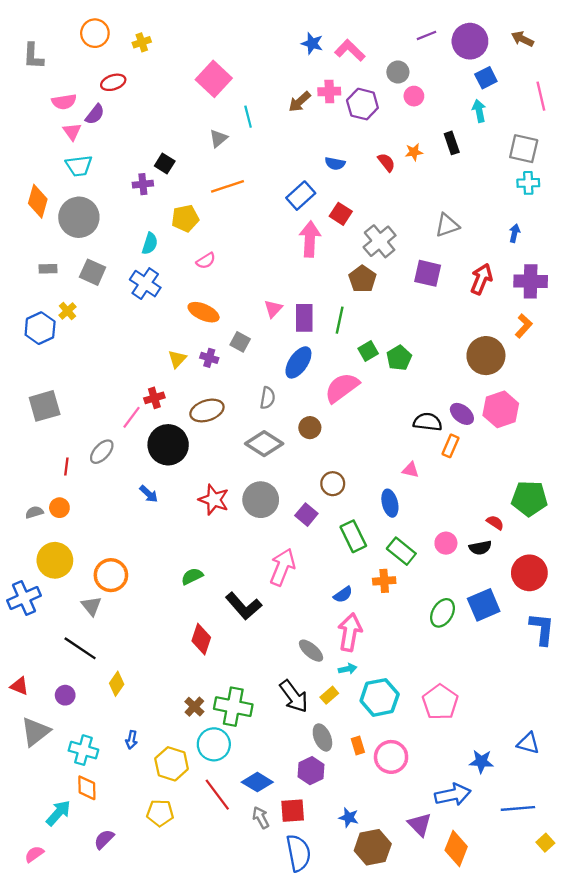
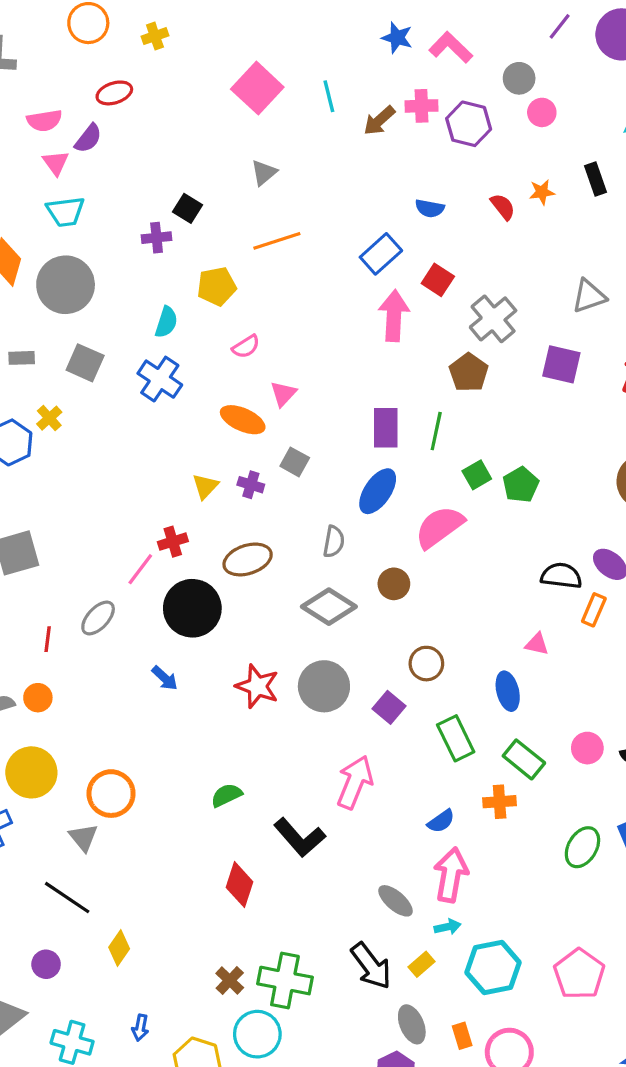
purple line: (426, 35) -> (560, 26), turned -30
cyan line: (248, 117) -> (329, 96), moved
pink triangle: (273, 309) -> (283, 394), moved

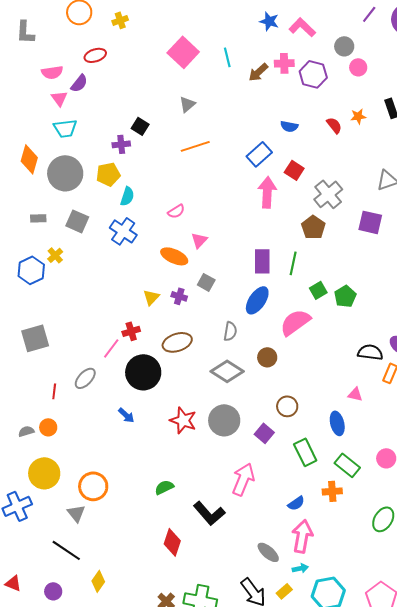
yellow pentagon: (217, 286) -> (108, 174), moved

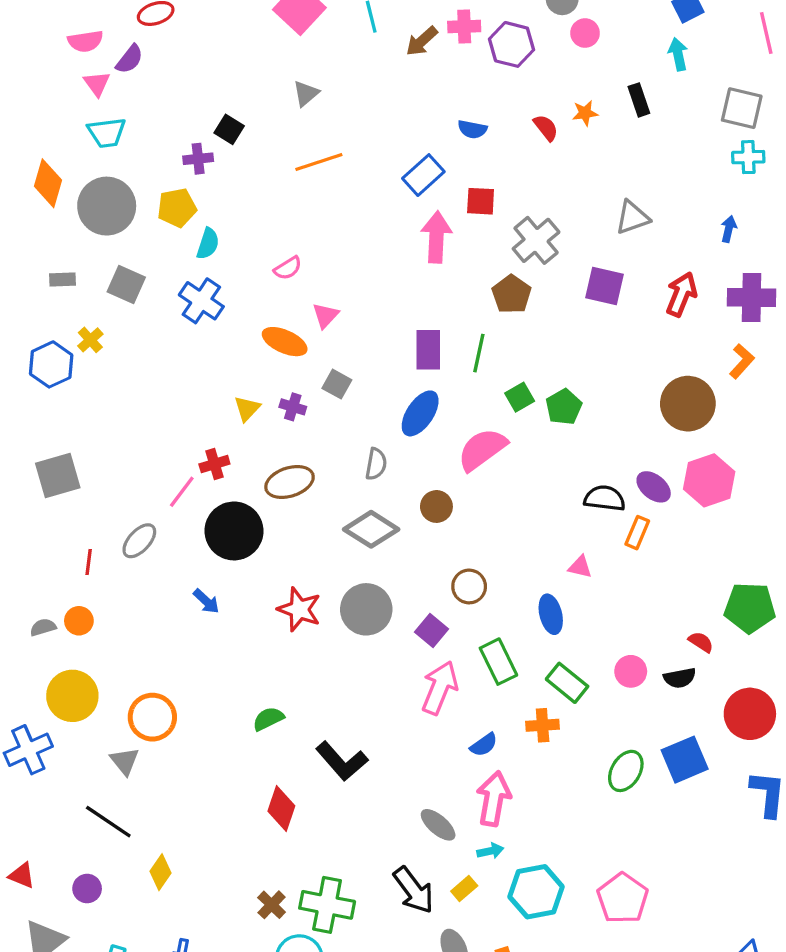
red square: (294, 170) -> (481, 201), turned -30
pink arrow: (243, 479) -> (440, 688), moved

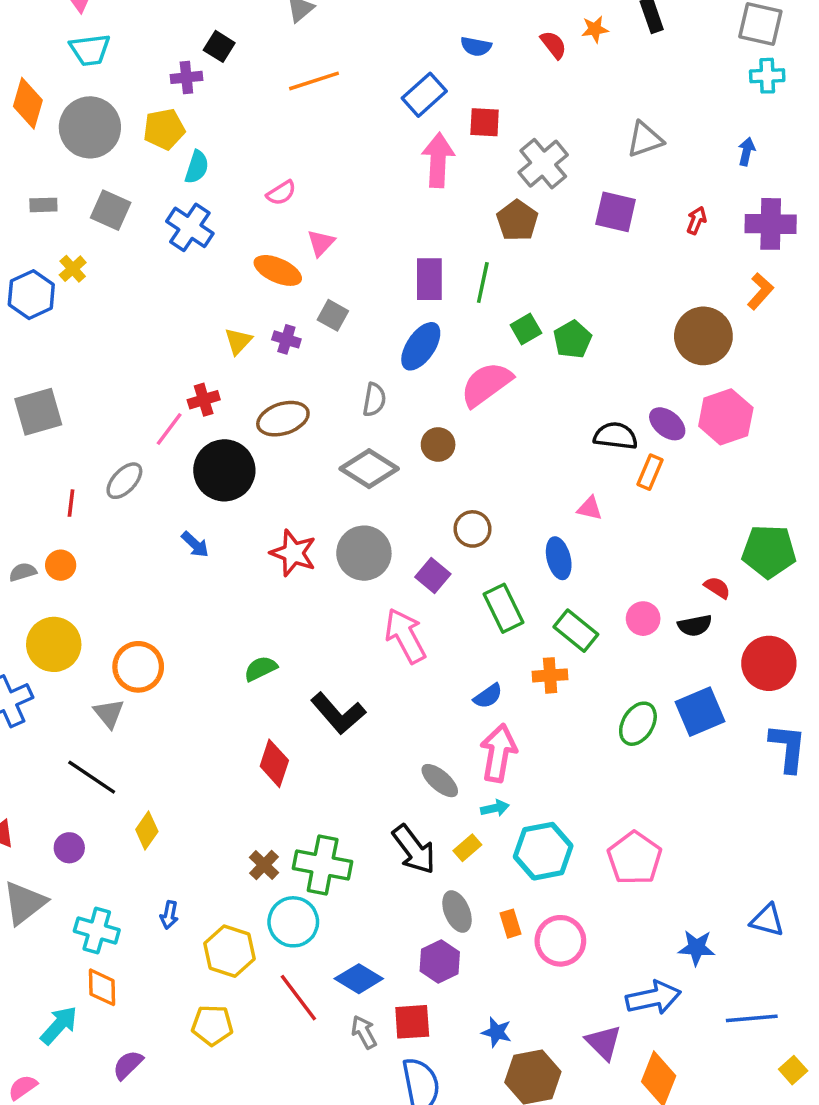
red arrow: (681, 294) -> (697, 220), size x0.6
pink arrow: (440, 688) -> (405, 636), moved, turned -50

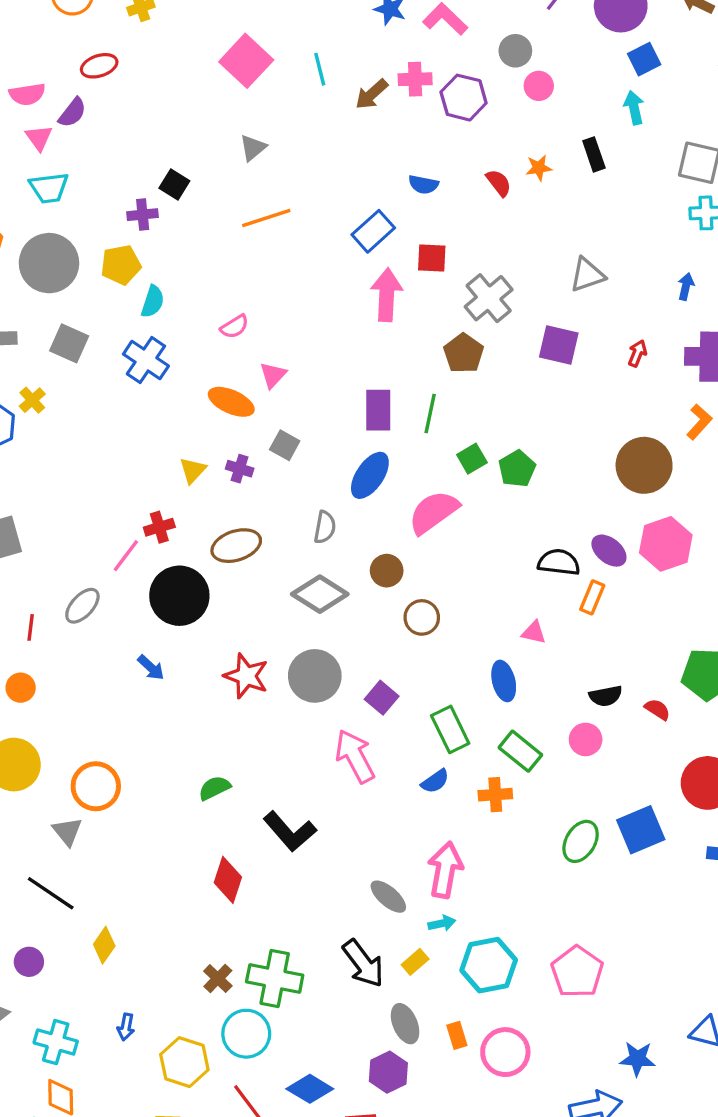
brown circle: (473, 529) -> (422, 617), moved
black semicircle: (695, 625) -> (606, 696), moved
blue semicircle: (488, 696) -> (435, 781), moved

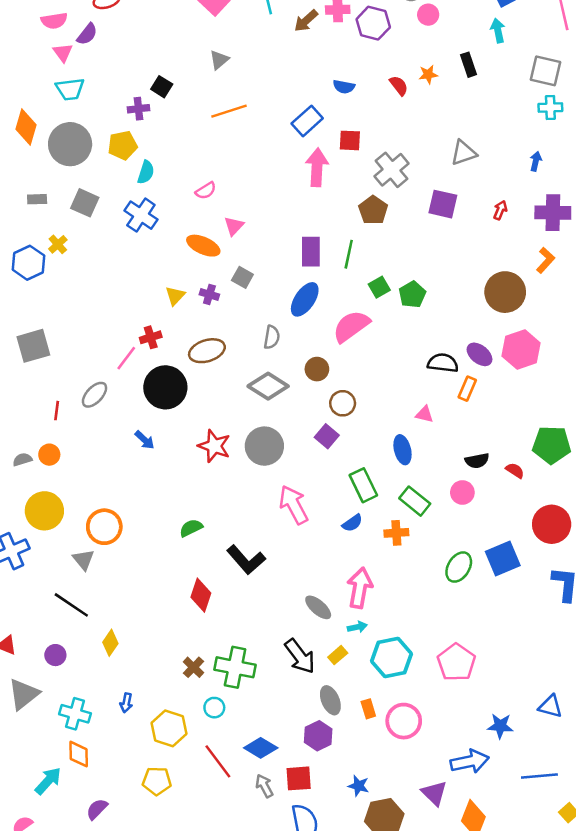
purple square: (382, 698) -> (327, 436), moved
cyan circle: (246, 1034) -> (214, 708), size x0.6

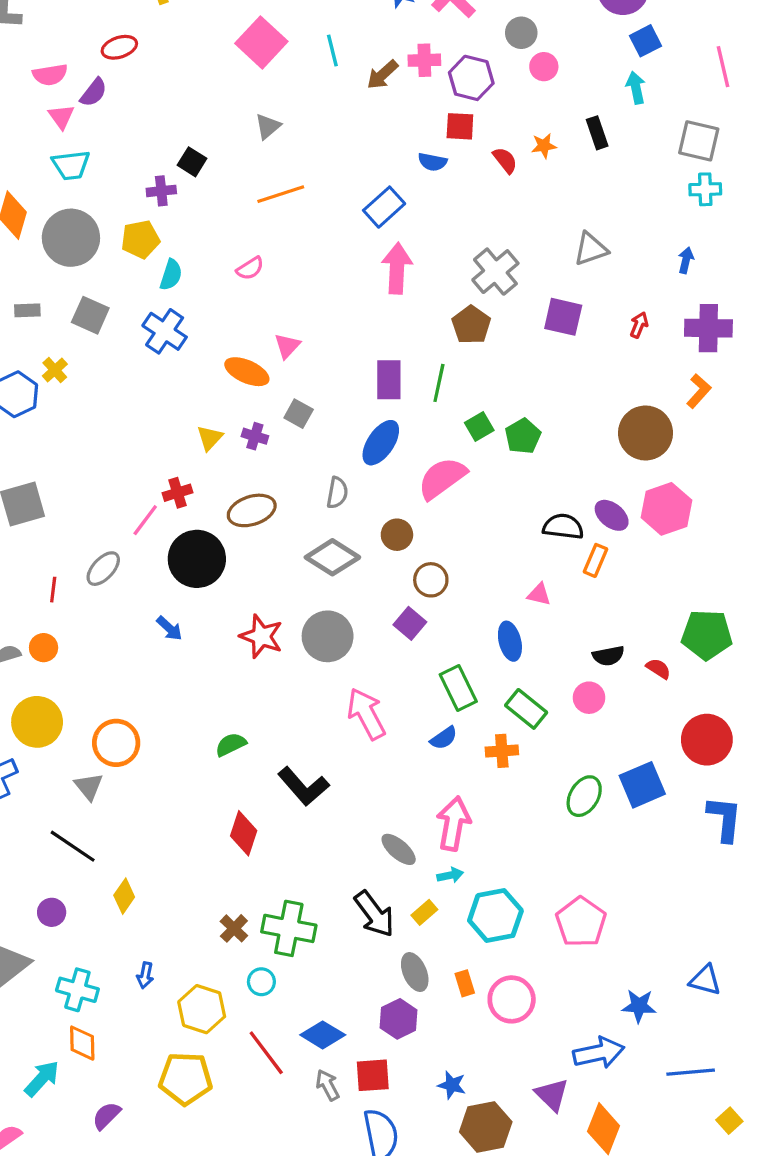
red square: (350, 140) -> (460, 126), moved
pink semicircle: (206, 191) -> (250, 268), moved
yellow pentagon: (157, 781) -> (186, 1079), size x1.4

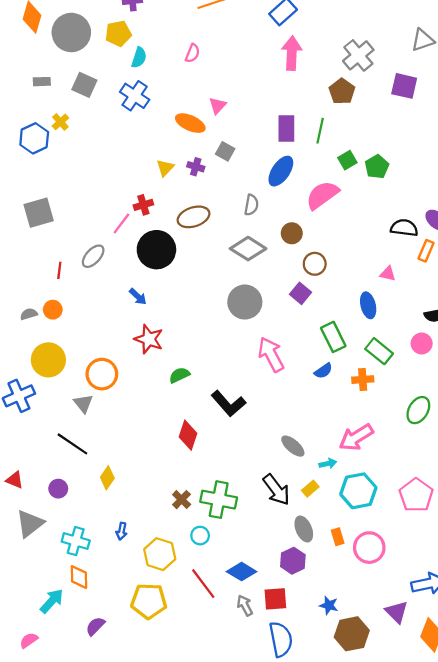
pink semicircle: (250, 268) -> (192, 53), turned -36
red star: (261, 636) -> (149, 339), moved
pink arrow: (453, 824) -> (356, 437), moved, turned -132

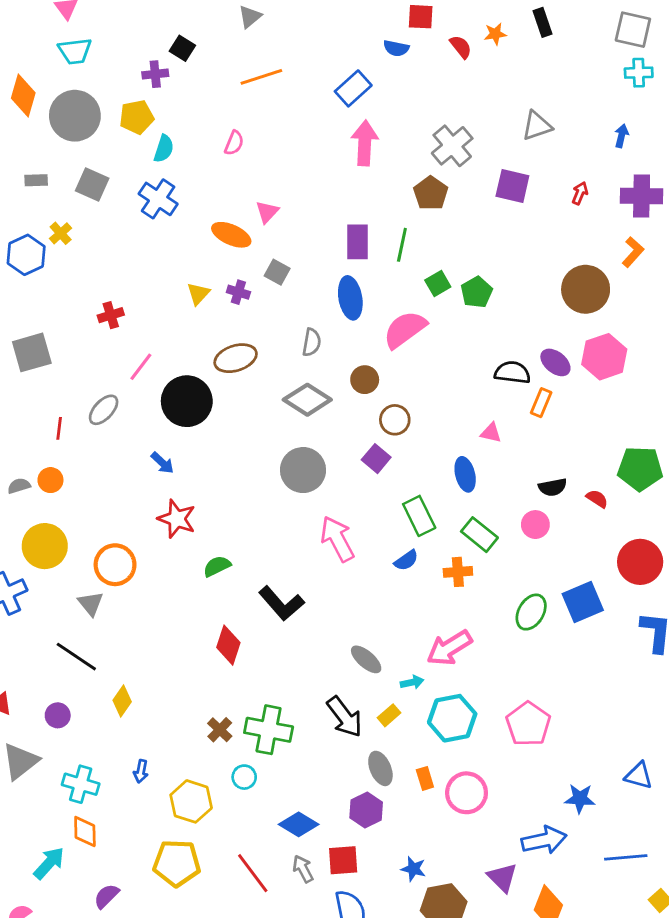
blue ellipse: (281, 171) -> (350, 298), turned -44
red cross: (143, 205) -> (111, 315), moved
red line: (203, 584) -> (253, 873), moved

